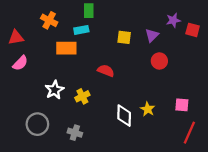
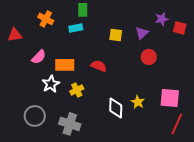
orange rectangle: (66, 48) -> (65, 65), moved
pink semicircle: (20, 63) -> (39, 57), moved
pink square: (182, 105) -> (170, 98), size x1.5
gray cross: (75, 133) -> (70, 124), size x1.5

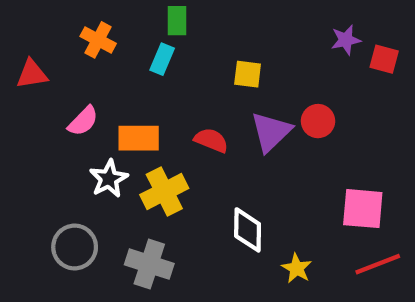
cyan rectangle: (76, 28) -> (162, 59), turned -56
purple triangle: (142, 33) -> (271, 132), moved, size x1.5
yellow cross: (77, 90) -> (164, 192), size x1.5
yellow star: (138, 102) -> (297, 268), moved
red line: (177, 124) -> (378, 264), turned 45

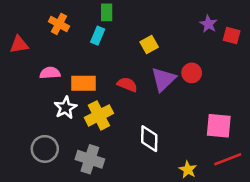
purple star: (346, 40) -> (208, 24), turned -30
yellow square: (248, 74) -> (149, 45), turned -36
pink semicircle: (83, 121) -> (50, 73), turned -138
yellow star: (297, 268) -> (188, 170), moved

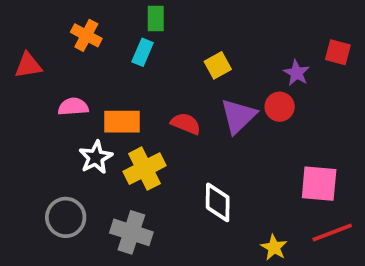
purple star: (208, 24) -> (297, 73), moved

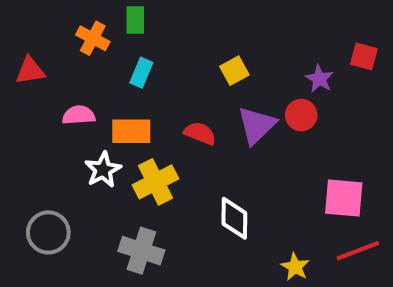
green rectangle: (156, 18) -> (135, 20), moved
cyan rectangle: (143, 52) -> (141, 73), moved
gray circle: (66, 217) -> (48, 232), moved

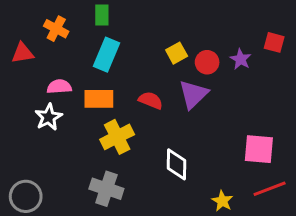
orange cross: (93, 38) -> (56, 29), moved
cyan rectangle: (141, 73) -> (106, 55), size x1.5
red circle: (301, 115) -> (207, 62), moved
white star: (103, 170) -> (49, 117), moved
gray circle: (48, 232) -> (26, 196), moved

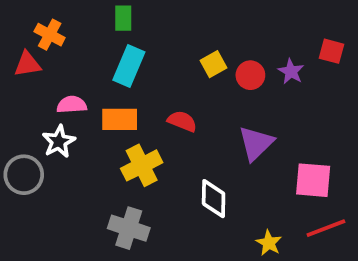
orange cross: (56, 29) -> (50, 35), moved
purple triangle: (193, 94) -> (256, 143), moved
gray circle: (26, 196) -> (24, 175), moved

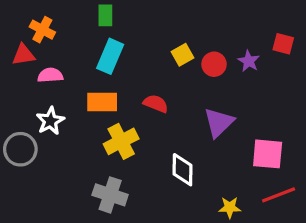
pink semicircle: (72, 105) -> (50, 75), moved
yellow star: (269, 243) -> (230, 207), turned -30

